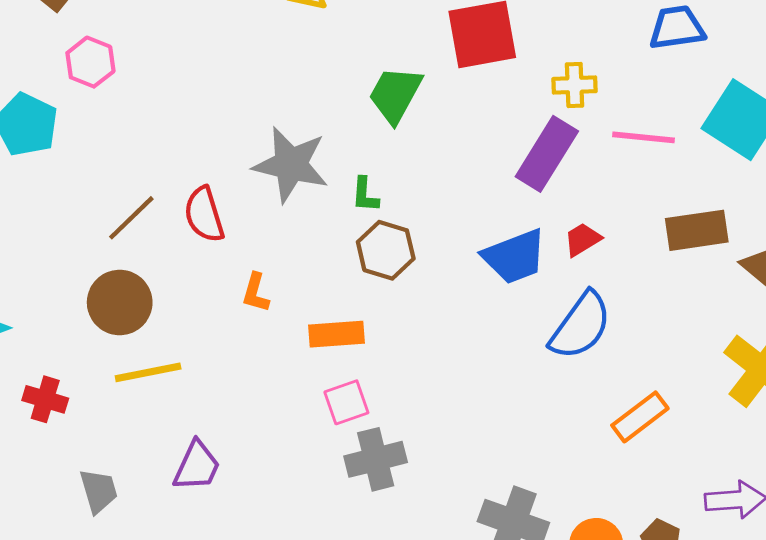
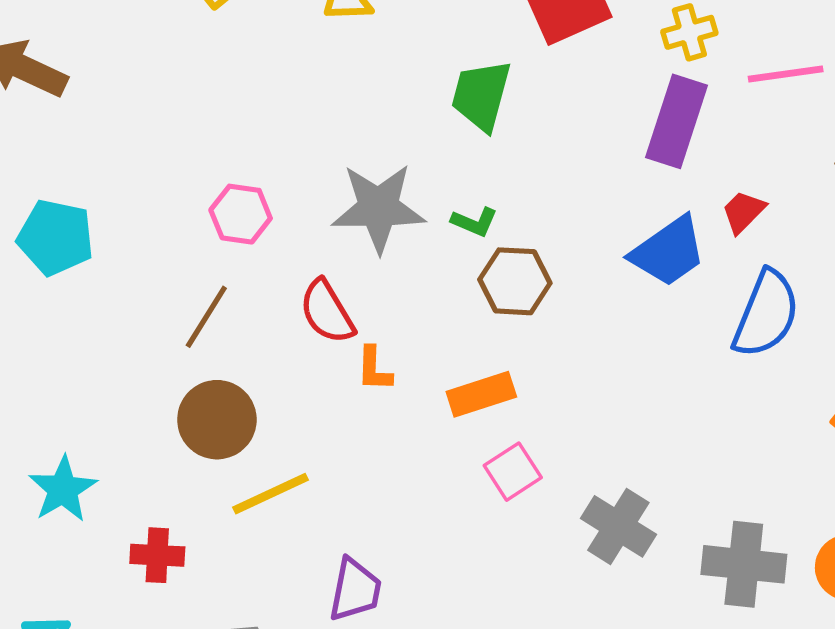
pink hexagon: (90, 62) -> (241, 214), moved
green L-shape: (365, 195) -> (474, 222), turned -57
red semicircle: (204, 215) -> (327, 312), moved
gray cross: (376, 459) -> (618, 526), moved, turned -30

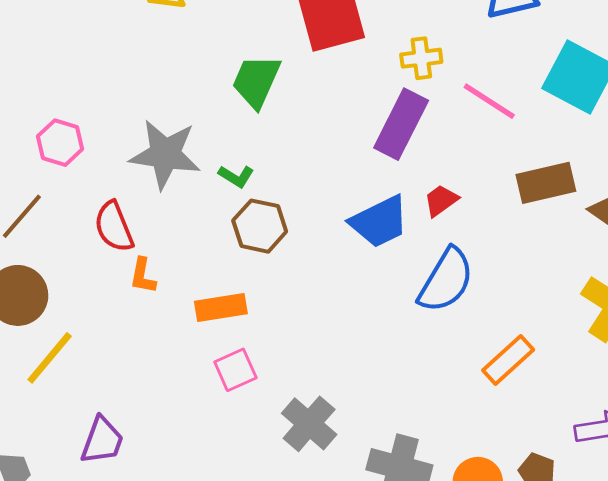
pink line: (786, 74) -> (489, 101), turned 32
yellow line: (271, 494) -> (50, 358), turned -34

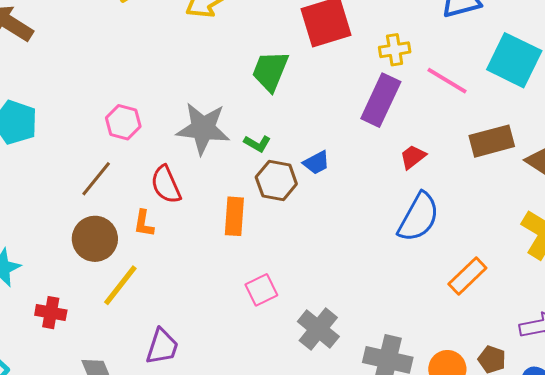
blue trapezoid: (379, 222) -> (316, 163), moved, size x0.6
orange L-shape: (143, 276) -> (144, 223), moved
orange rectangle: (221, 308) -> (234, 216), moved, turned -75

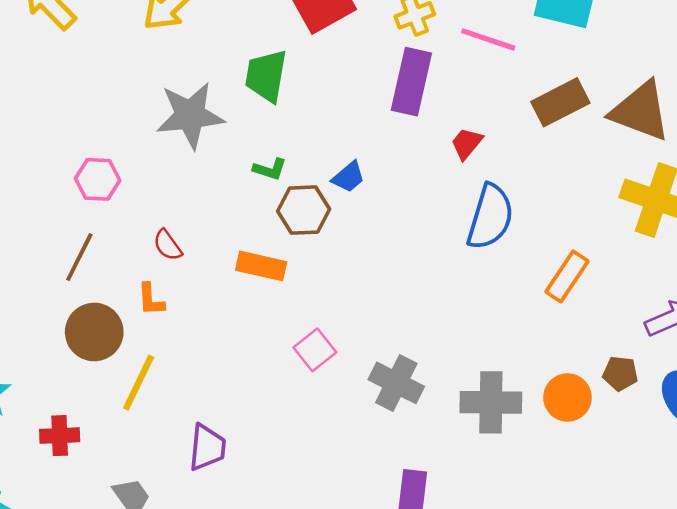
gray star: (203, 128) -> (190, 115), moved
red semicircle: (166, 185) -> (168, 245), size x0.7
orange rectangle: (234, 216) -> (261, 266), turned -69

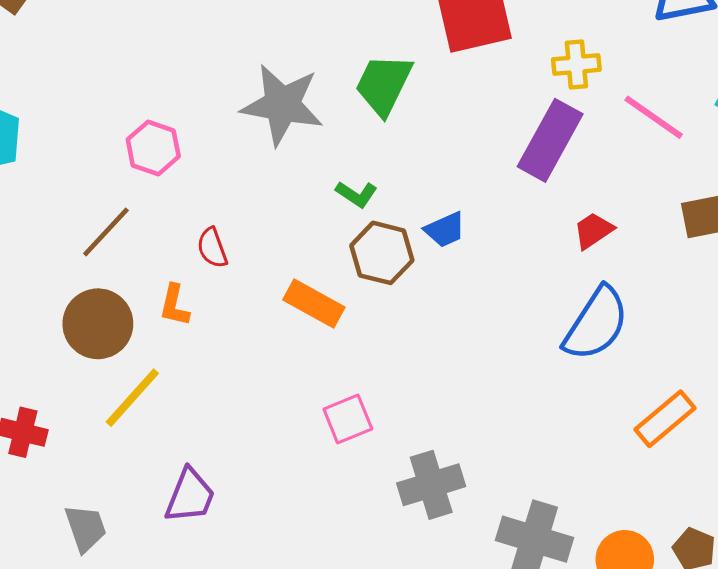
gray cross: (396, 383) -> (431, 485), turned 30

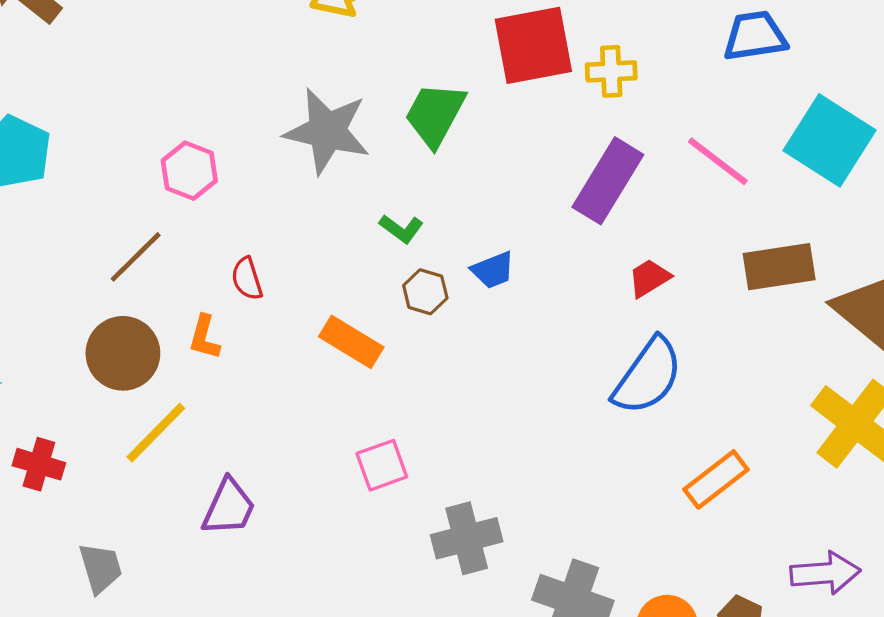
yellow cross: (576, 65) -> (611, 71), moved
brown hexagon: (382, 253) -> (425, 292), size x0.7
purple trapezoid: (190, 496) -> (229, 507), moved

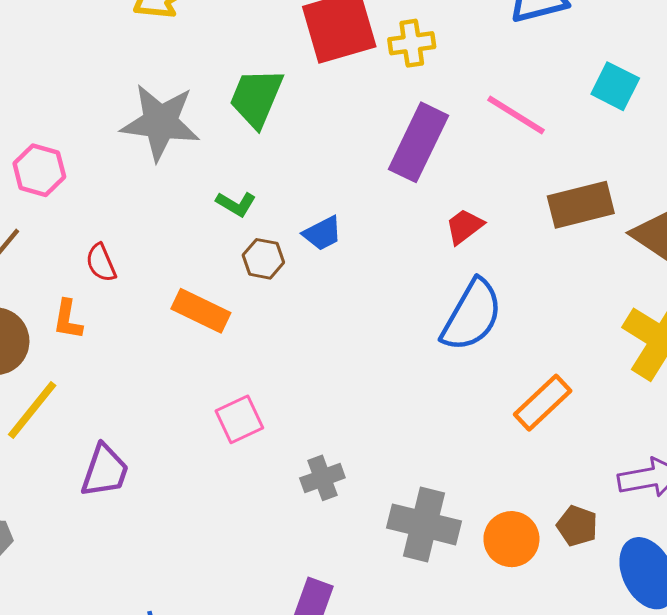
cyan square: (830, 140) -> (615, 86), size x0.6
gray cross: (467, 538) -> (322, 478), size x0.7

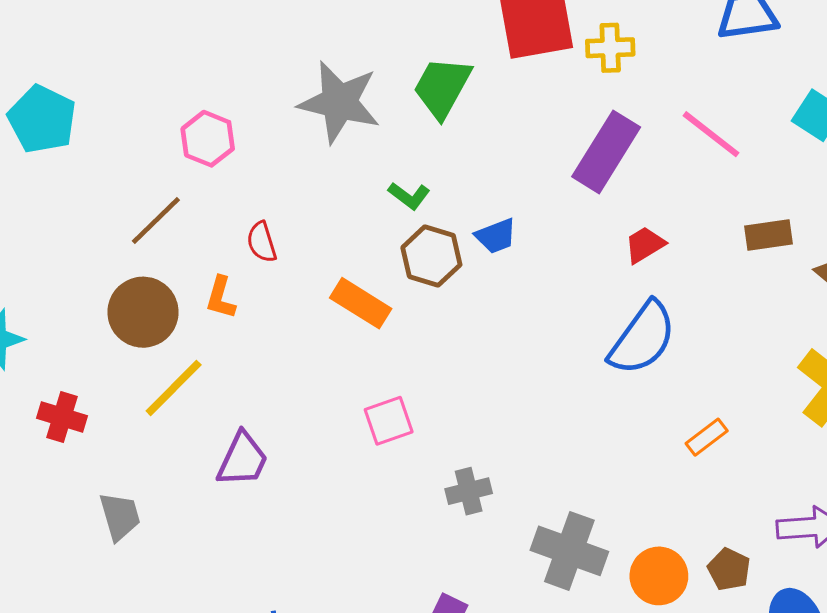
brown rectangle: (581, 205) -> (769, 235), size x0.7
brown hexagon: (263, 259) -> (431, 256), size x1.4
orange rectangle: (543, 403) -> (707, 437), size x0.7

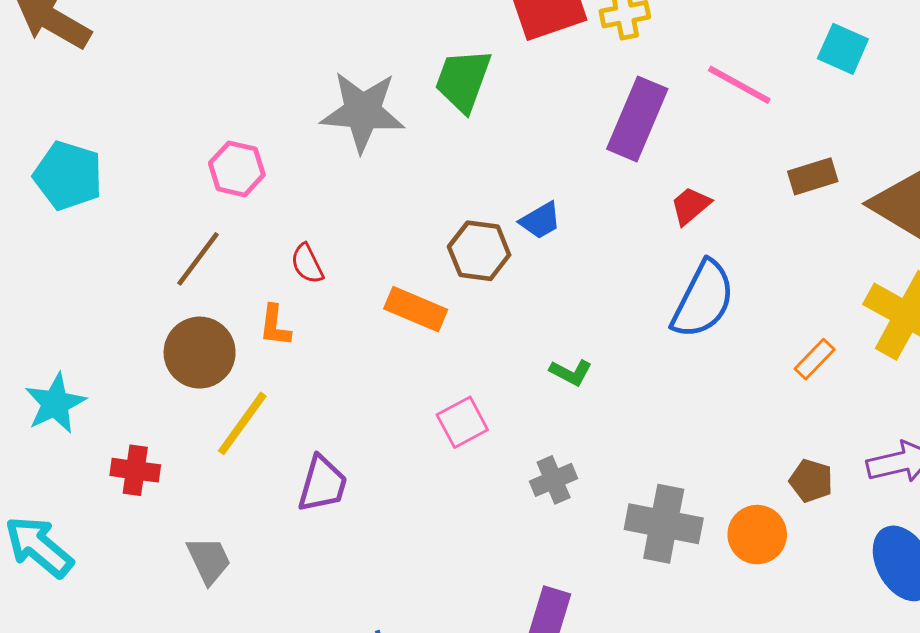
green L-shape: (409, 196) -> (571, 372), moved
orange rectangle: (707, 437) -> (815, 359), moved
brown pentagon: (729, 569) -> (811, 481), moved

